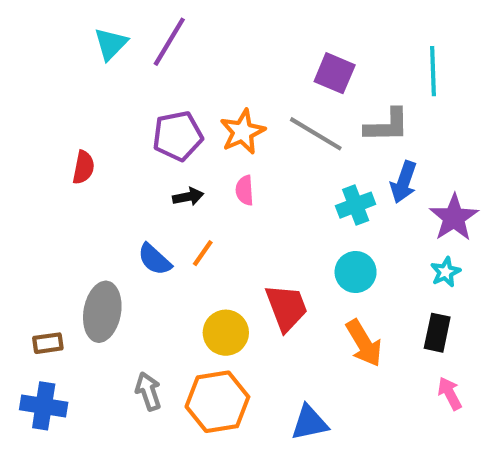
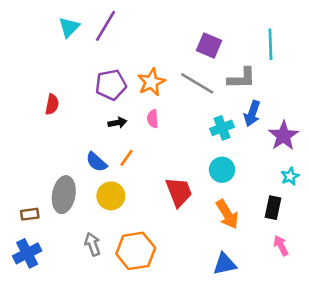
cyan star: (446, 272) -> (290, 176), moved
yellow circle: (226, 333) -> (111, 196), moved
blue cross: (44, 406) -> (27, 253), turned -36
blue triangle: (310, 423) -> (225, 264), moved

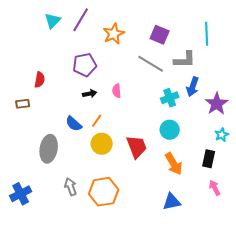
orange star: (151, 82) -> (114, 34), moved
yellow circle: (111, 196) -> (102, 144), moved
brown rectangle: (30, 214) -> (23, 104), moved

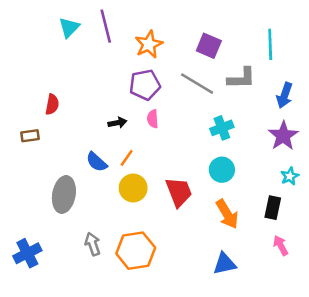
purple line: (81, 20) -> (106, 26), turned -45
purple pentagon: (85, 65) -> (145, 85), moved
blue arrow: (193, 87) -> (285, 95), moved

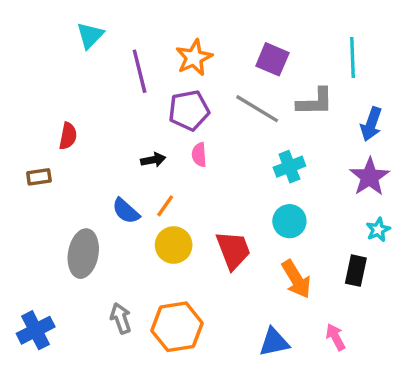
purple line: (106, 26) -> (140, 71), moved
pink arrow: (281, 245) -> (335, 337), moved
blue triangle: (224, 264) -> (274, 342), moved

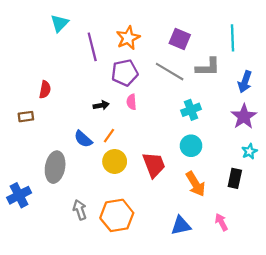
blue cross: (36, 330) -> (19, 195), moved

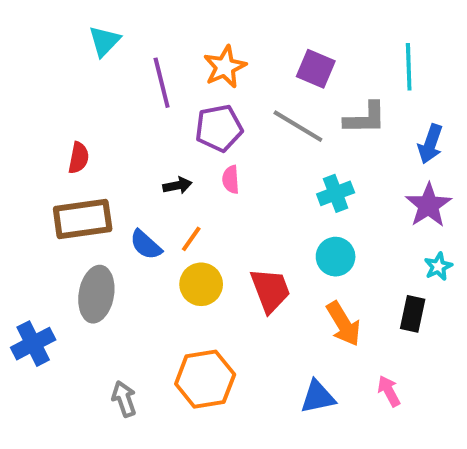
brown rectangle: (26, 117) -> (83, 219), moved, size x2.0
gray arrow: (80, 210) -> (124, 399), moved

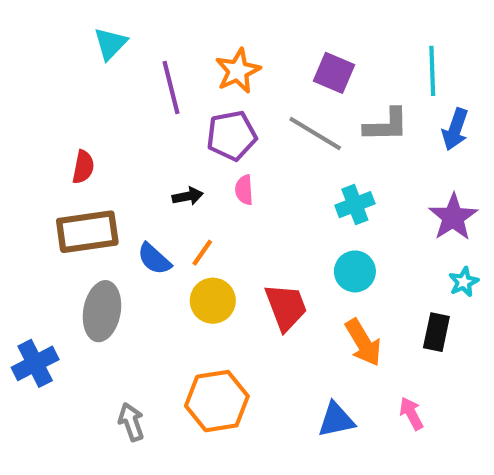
blue arrow: (430, 144) -> (455, 129), moved

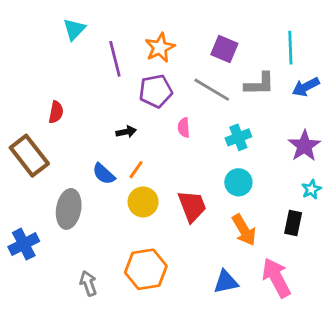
blue arrow: (455, 129) -> (306, 87), turned 44
pink semicircle: (244, 190) -> (184, 128), moved
brown rectangle: (87, 232) -> (29, 156), moved, turned 60
pink arrow: (411, 414) -> (276, 278), size x1.8

